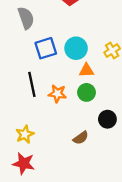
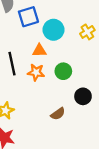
blue square: (46, 48) -> (28, 17), moved
orange triangle: (86, 70) -> (39, 50), moved

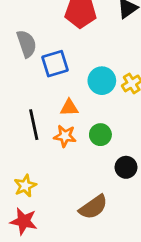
cyan circle: (54, 30) -> (102, 81), moved
brown semicircle: (58, 114) -> (93, 207), moved, size x1.5

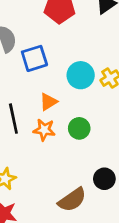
orange triangle: (69, 108) -> (48, 102), turned -30
black circle: (126, 167) -> (104, 179), moved

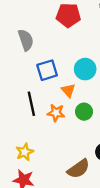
blue square: (34, 58) -> (47, 70), moved
orange triangle: (48, 102) -> (68, 90), moved, turned -40

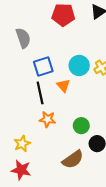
black line: (31, 104) -> (40, 93), moved
green circle: (84, 112) -> (81, 126), moved
orange star: (56, 113) -> (47, 119), moved

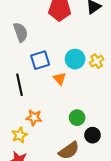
black line: (40, 93) -> (20, 85), moved
orange star: (47, 119) -> (34, 118), moved

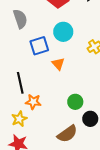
cyan circle: (75, 59) -> (63, 32), moved
black line: (20, 85) -> (20, 83), moved

